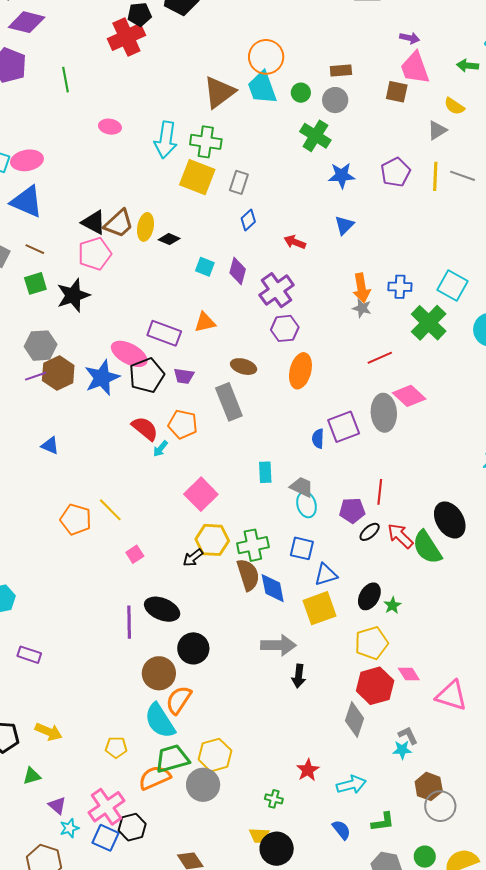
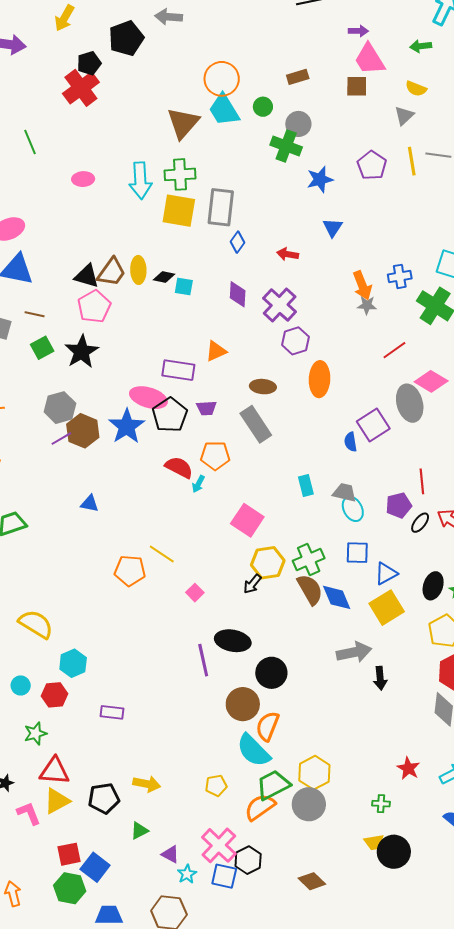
gray circle: (335, 100) -> (298, 124), moved
gray rectangle: (239, 182) -> (221, 207), size x1.6
cyan square: (205, 267) -> (184, 286), moved

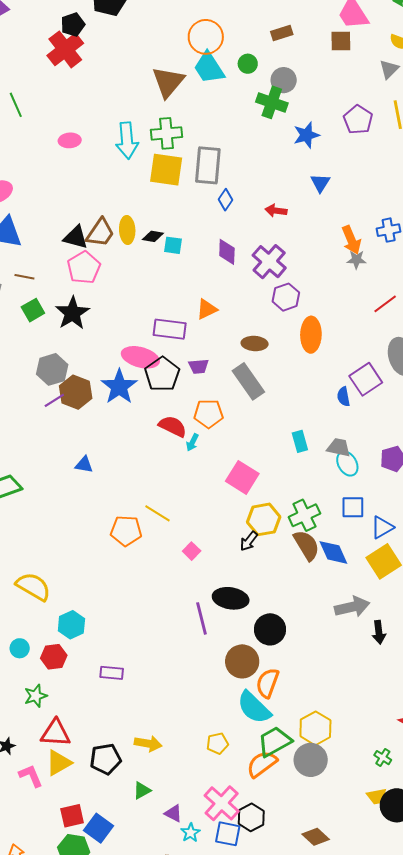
green cross: (381, 804) -> (383, 758), turned 30

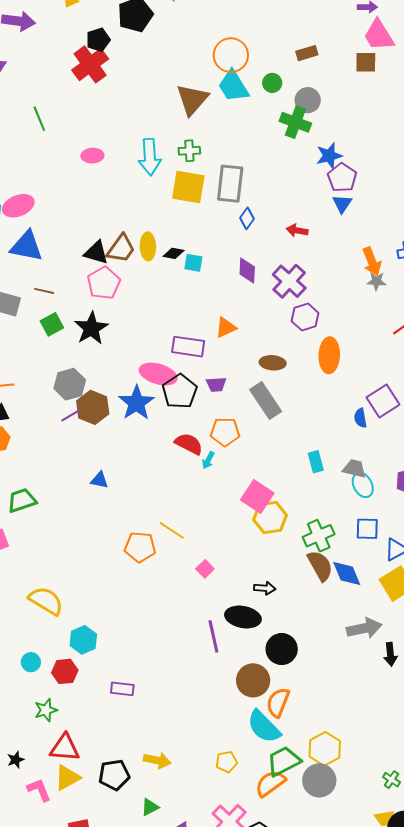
purple pentagon: (358, 120) -> (342, 178), moved
green cross: (166, 133) -> (189, 151), size x0.7
yellow hexagon: (264, 519) -> (270, 518), moved
black arrow: (249, 541) -> (265, 588), moved, turned -125

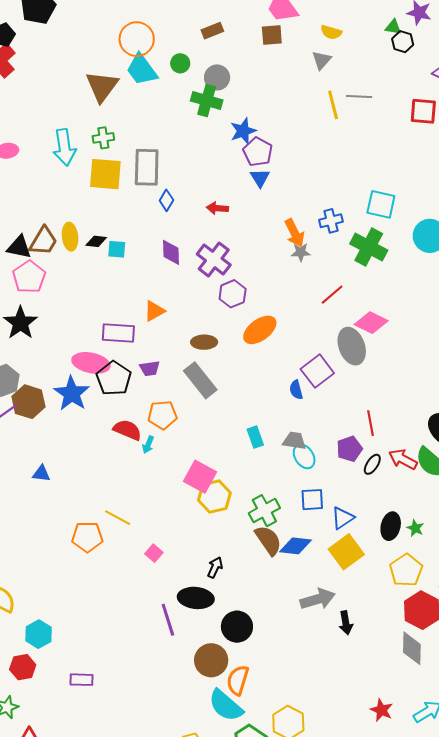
orange ellipse: (329, 355) -> (260, 330), turned 56
blue diamond: (347, 574) -> (296, 546), turned -56
black arrow: (265, 588) -> (215, 567), turned -65

